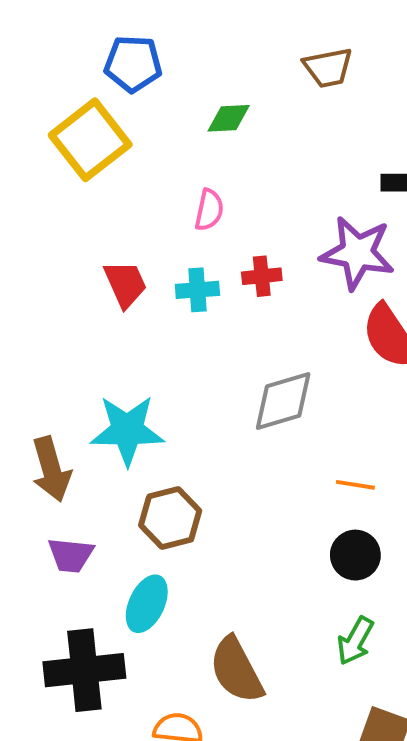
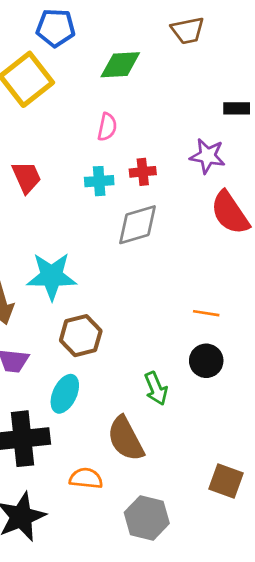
green diamond: (229, 118) -> (120, 65), size x1.4
purple star: (357, 253) -> (208, 156), size x0.7
red trapezoid: (125, 284) -> (27, 177), moved
gray diamond: (283, 401) -> (137, 225), moved
green arrow: (355, 641) -> (156, 389), moved, turned -52

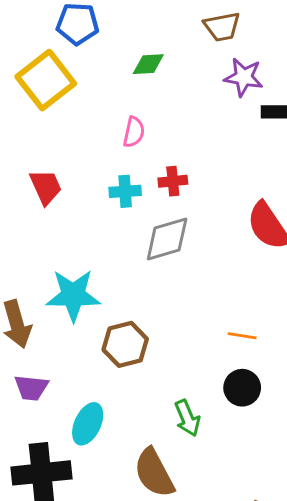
green diamond: (120, 65) -> (148, 64), size x0.7
purple star: (208, 156) -> (244, 77), moved
brown hexagon: (81, 336) -> (125, 344), moved

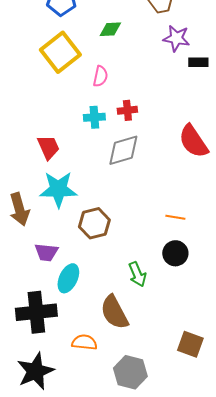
yellow square: (46, 80) -> (60, 52), moved
red trapezoid: (46, 187) -> (48, 147), moved
purple trapezoid: (31, 388) -> (46, 252), moved

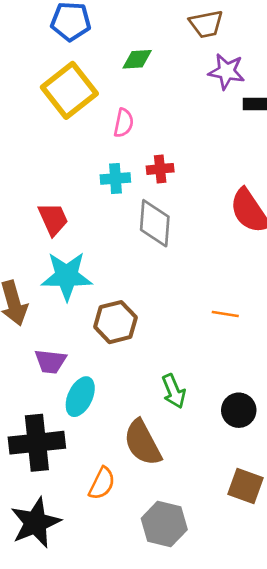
gray diamond: (123, 150) -> (155, 223), turned -69
black circle: (175, 253) -> (239, 410), moved
orange semicircle: (84, 342) -> (102, 483), turned 110

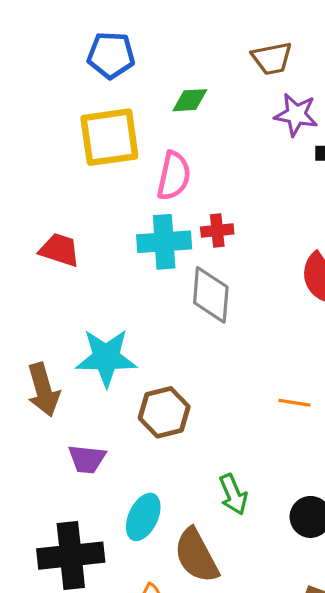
yellow square: (69, 90) -> (109, 137), turned 30
pink semicircle: (124, 123) -> (174, 176), size x1.4
cyan cross: (115, 178) -> (164, 242), size x1.5
red trapezoid: (53, 219) -> (60, 250), moved, turned -48
cyan ellipse: (80, 397) -> (143, 517), moved

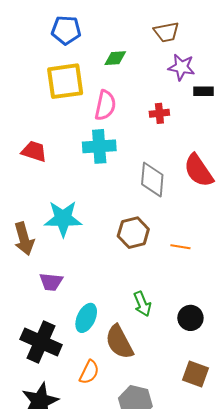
red cross: (217, 231) -> (159, 113), moved
gray diamond: (211, 295) -> (152, 180), moved
brown hexagon: (164, 412) -> (133, 233), moved
black cross: (71, 556) -> (41, 342), turned 30

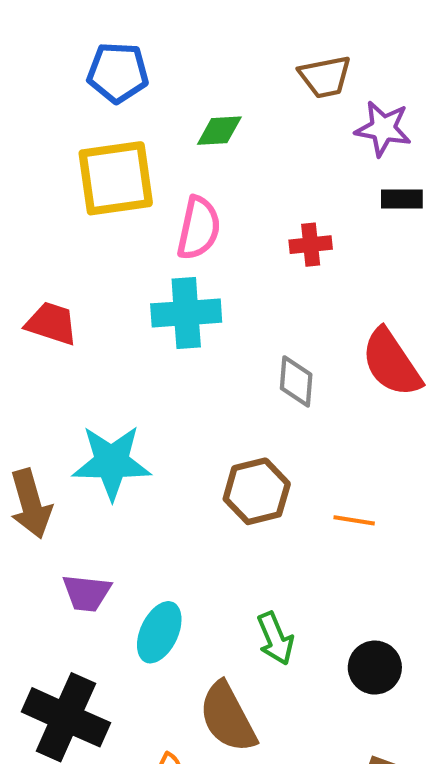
purple star: (181, 67) -> (383, 129), moved
gray diamond: (152, 180) -> (296, 381), size x0.7
cyan ellipse: (86, 318) -> (159, 632), moved

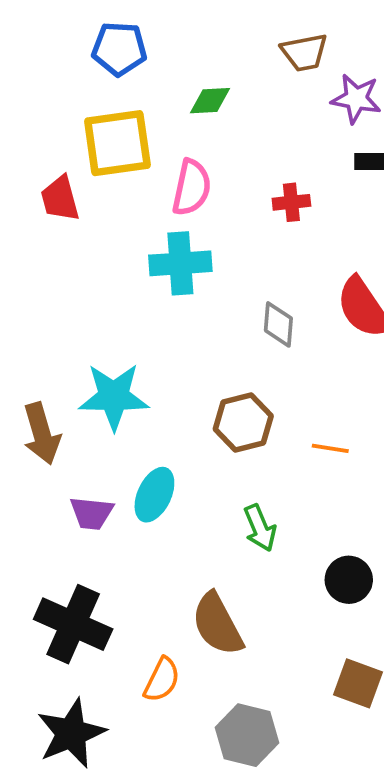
red trapezoid: (51, 323) -> (60, 199), moved, turned -123
cyan ellipse: (159, 632) -> (154, 495), moved
green arrow: (275, 638) -> (260, 528), moved

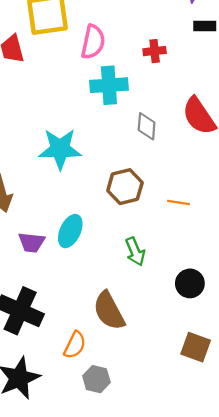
cyan cross: (180, 263) -> (109, 85), moved
cyan star: (114, 397) -> (60, 149), moved
gray hexagon: (247, 735) -> (96, 379), moved, size x0.7

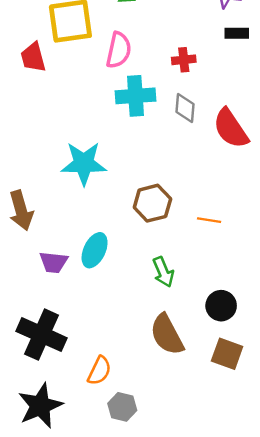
gray diamond: (147, 126) -> (185, 108), moved
brown semicircle: (109, 311) -> (167, 335), moved
brown square: (196, 347) -> (227, 354), moved

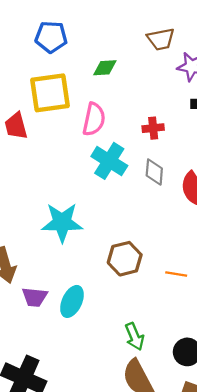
cyan cross: (136, 96) -> (109, 161), turned 36
purple trapezoid: (54, 262) -> (35, 297), moved
green arrow: (163, 272) -> (135, 337), moved

